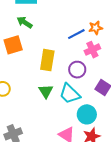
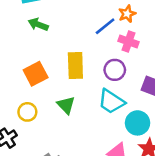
orange square: (13, 45) -> (36, 74), moved
pink cross: (92, 50) -> (128, 41), turned -35
green triangle: (46, 91) -> (66, 105), moved

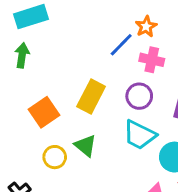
green arrow: (38, 24) -> (22, 55), moved, turned 84
yellow rectangle: (75, 65) -> (91, 96), turned 36
yellow circle: (27, 112) -> (55, 157), moved

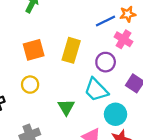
yellow rectangle: (91, 96) -> (71, 50), turned -30
green triangle: (85, 146) -> (66, 107), moved

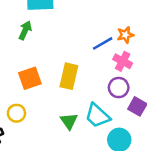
purple circle: (106, 62) -> (119, 88), moved
yellow circle: (30, 85) -> (16, 113), moved
green triangle: (66, 107) -> (69, 121), moved

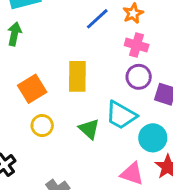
blue line: (103, 43) -> (97, 19), moved
yellow circle: (16, 113) -> (42, 126), moved

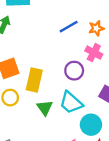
yellow rectangle: (77, 76) -> (34, 80), moved
purple circle: (139, 77) -> (74, 71), moved

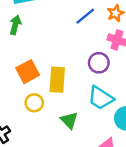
green triangle: (45, 108) -> (69, 120), moved

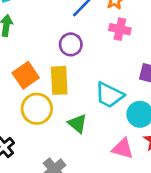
purple circle: (99, 63) -> (71, 44), moved
yellow circle: (34, 103) -> (37, 109), size x1.5

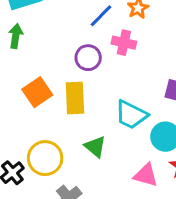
pink cross: (120, 29) -> (124, 43), moved
yellow circle: (37, 109) -> (45, 158), moved

